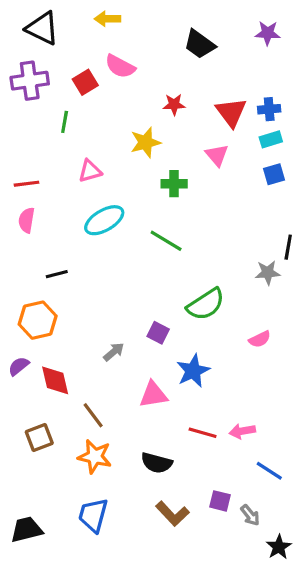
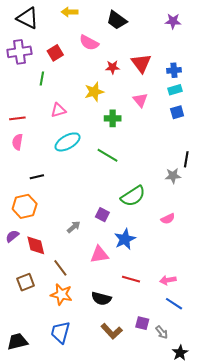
black trapezoid: (199, 44) -> (117, 20), moved
pink semicircle: (120, 66) -> (89, 43), moved
red triangle: (231, 112) -> (141, 63), moved
pink arrow: (242, 431) -> (168, 280), moved

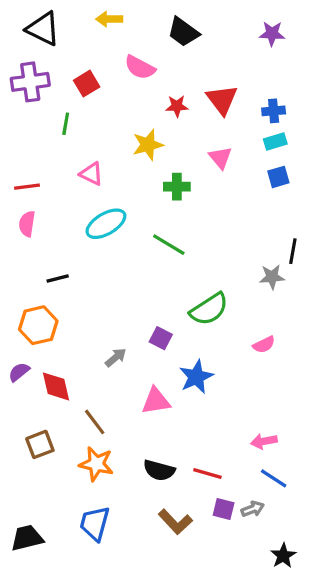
pink triangle: (58, 110) -> (91, 174), turned 42
red line: (131, 279) -> (207, 473), moved
gray arrow: (162, 332) -> (253, 509), moved, turned -72

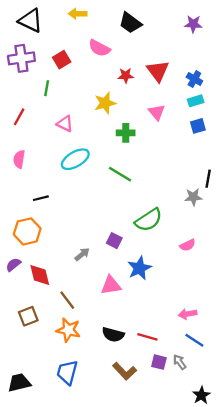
blue cross: (274, 111) -> (194, 79), turned 35
red line: (27, 187) -> (19, 117), moved, turned -54
gray arrow: (253, 509) -> (180, 362), turned -105

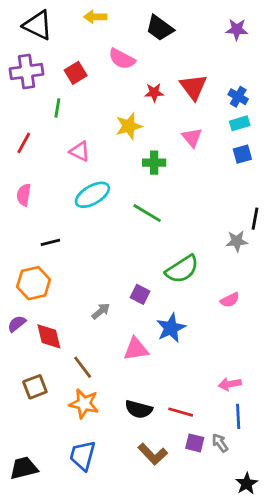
blue line: (194, 340) -> (238, 416), turned 54

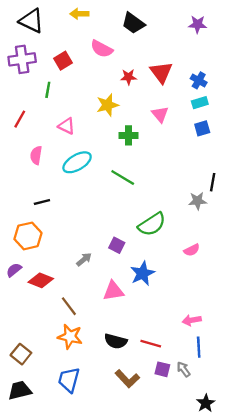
pink semicircle: (24, 195) -> (36, 155), moved
red diamond: (49, 336) -> (41, 280), turned -55
brown square: (35, 387) -> (21, 354), moved, turned -30

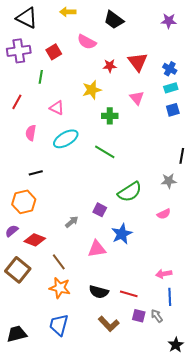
gray star: (198, 201) -> (169, 181), moved
brown square: (21, 354) -> (18, 270), moved, size x1.4

